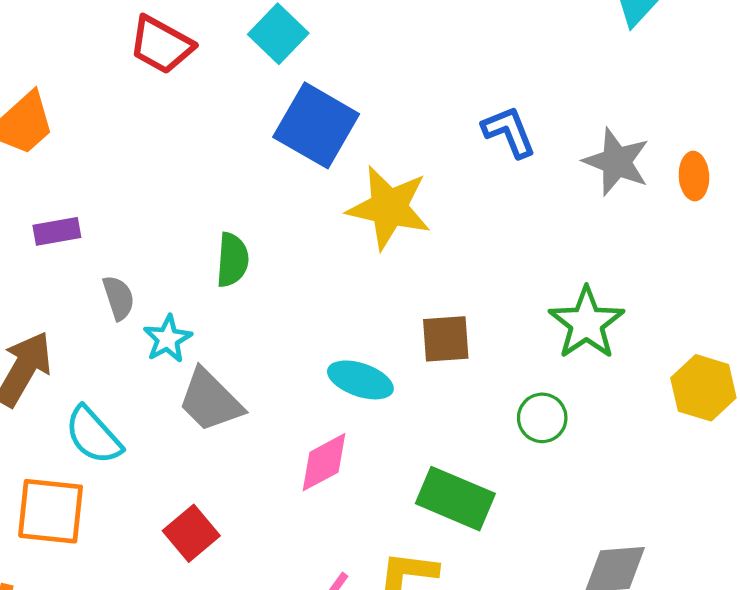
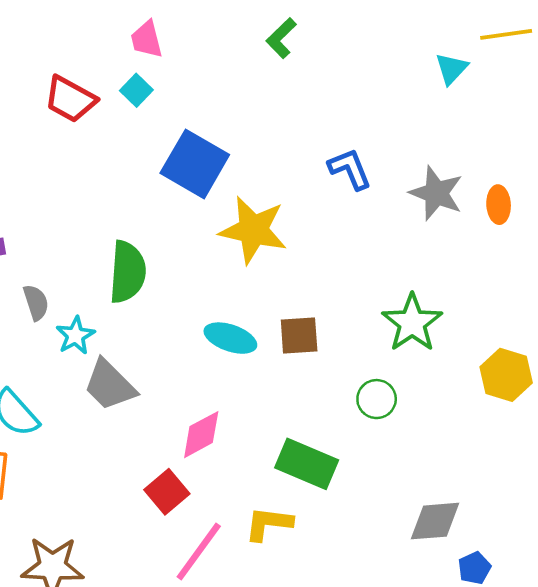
cyan square: (278, 34) -> (136, 90), moved, size x0.7
green semicircle: (232, 260) -> (127, 272), size x1.4
cyan ellipse: (360, 380) -> (230, 338), moved
red square: (191, 533) -> (167, 492), moved

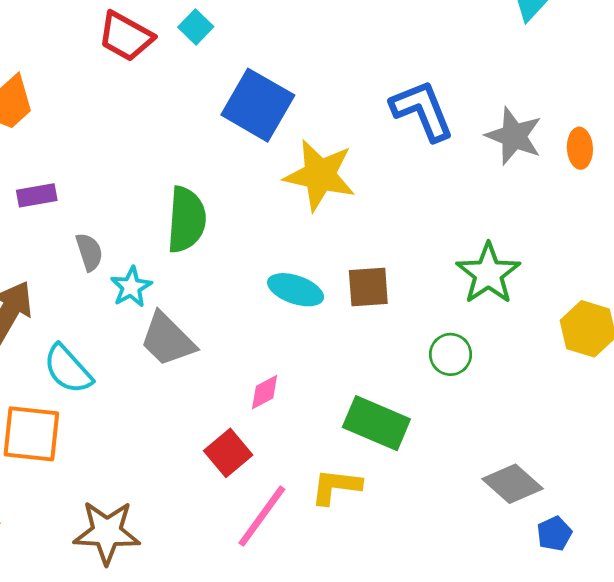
blue L-shape: (350, 169) -> (422, 110), size x1.4
pink diamond: (201, 435) -> (265, 392), size x0.7
gray diamond: (435, 521) -> (513, 484), turned 46

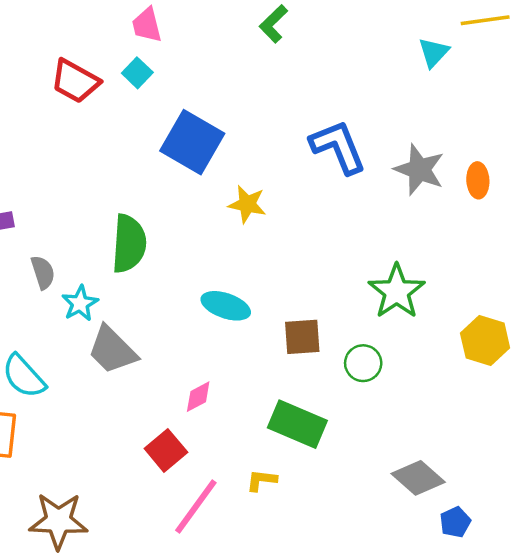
yellow star: (320, 175) -> (247, 204), size x0.6
brown square: (368, 287) -> (302, 337), moved
yellow L-shape: (336, 486) -> (262, 480), size x0.7

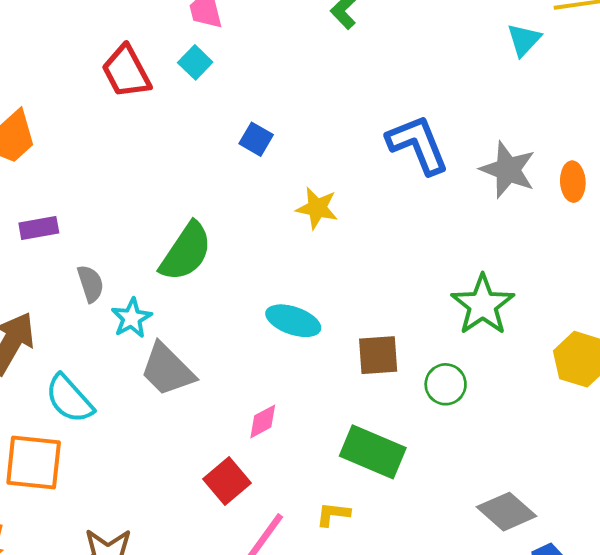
red trapezoid: (75, 81) -> (126, 72), turned 33
blue square: (192, 142) -> (256, 139), size x0.5
green semicircle: (129, 244) -> (186, 252), turned 30

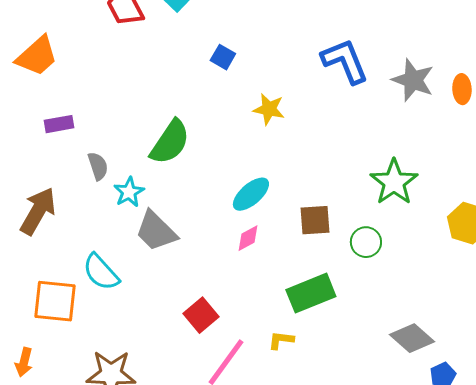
cyan ellipse: (293, 321) -> (251, 194), turned -60
cyan semicircle: (69, 399) -> (101, 272), moved
pink diamond: (263, 421) -> (248, 238), moved
green rectangle: (373, 452) -> (311, 293), turned -45

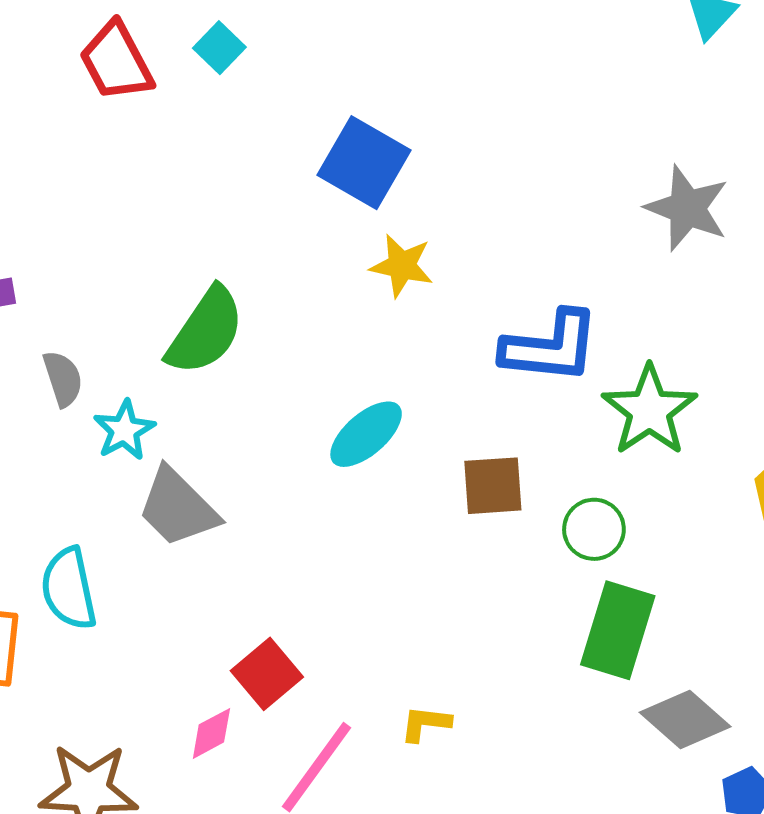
blue square: (223, 57) -> (364, 163), moved, size x1.8
blue L-shape: (345, 61) -> (550, 347), moved, turned 118
pink diamond: (248, 238) -> (211, 733), moved
cyan semicircle: (101, 272) -> (69, 589), turned 30
green rectangle: (311, 293) -> (618, 630), moved, turned -51

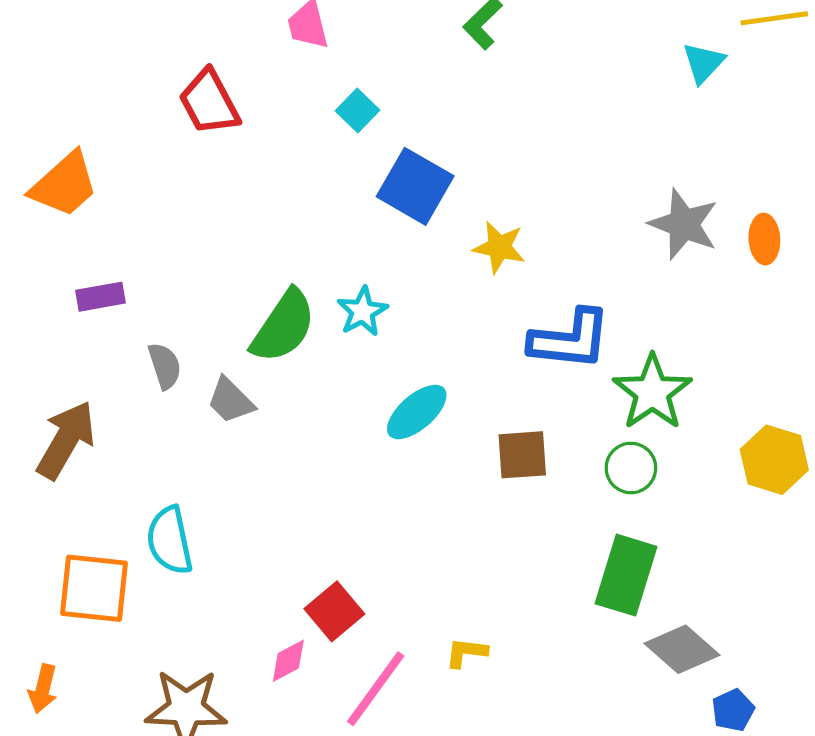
cyan square: (219, 48) -> (357, 111), moved
yellow star: (402, 266) -> (499, 247), moved
cyan star: (124, 430) -> (362, 311), moved
gray trapezoid: (178, 507) -> (231, 400), moved, size x0.7
green circle: (594, 529) -> (631, 468), moved

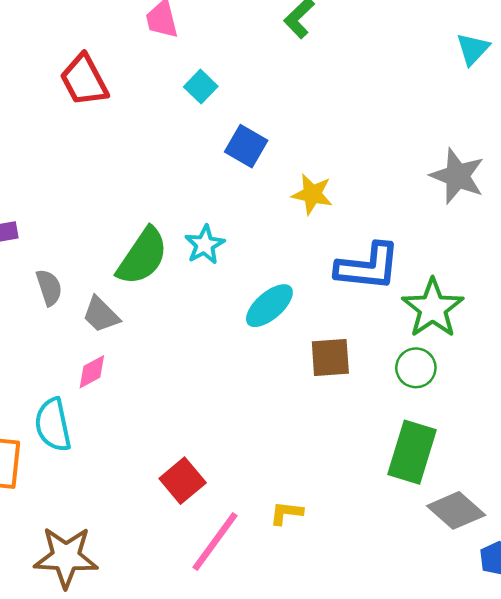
blue square: (415, 186) -> (246, 146), size x0.7
cyan ellipse: (417, 412) -> (269, 306), moved
pink diamond: (288, 661) -> (92, 372), moved

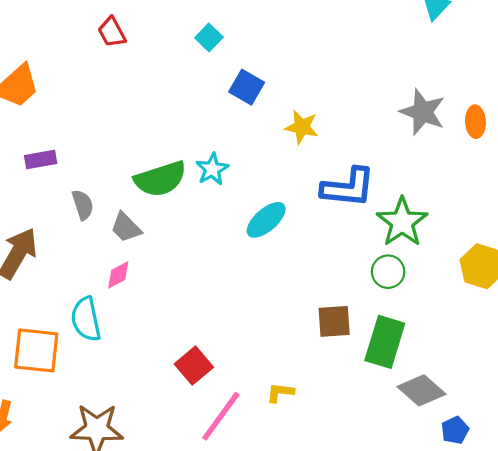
red trapezoid: (84, 80) -> (112, 32), size x0.7
green semicircle: (142, 256) -> (160, 179), turned 38
brown square: (330, 357) -> (334, 321), moved

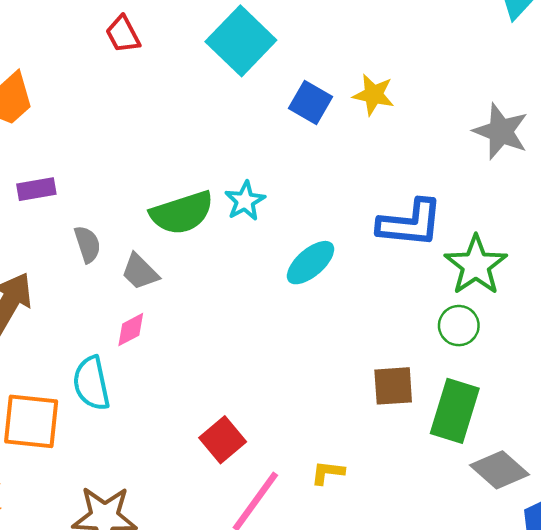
cyan square: (209, 38) -> (241, 41), size x2.0
blue square: (247, 87) -> (311, 103), moved
yellow star: (302, 127) -> (373, 95), moved

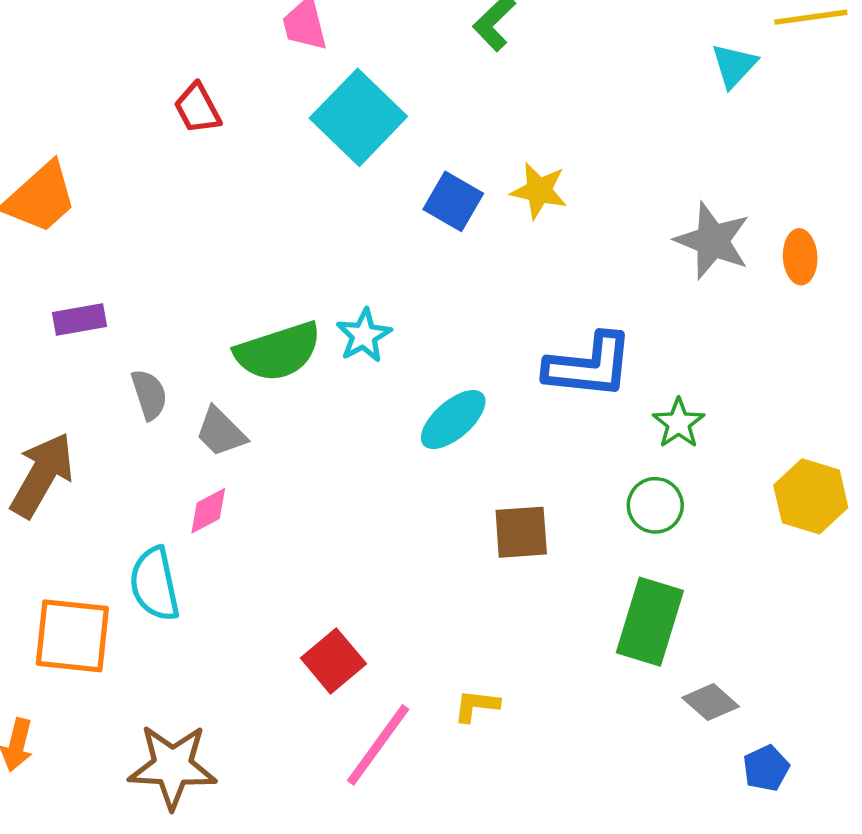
green star: (476, 265) -> (679, 423), size x0.6
brown square: (393, 386) -> (521, 532), moved
gray diamond: (499, 470) -> (711, 702), size x0.7

